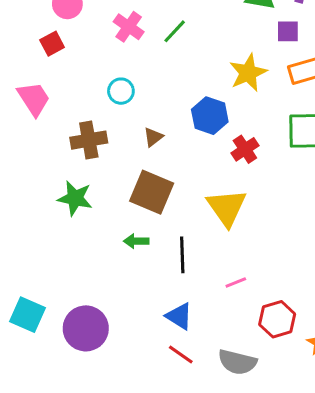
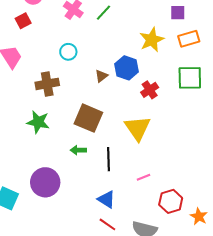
brown triangle: (153, 137) -> (101, 76), moved
purple circle: (86, 328) -> (45, 182), moved

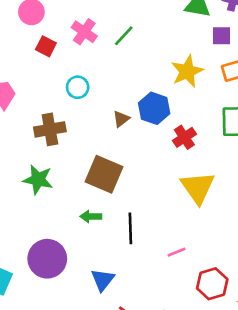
red square: (23, 21) -> (46, 46), moved, turned -35
yellow triangle: (138, 128) -> (198, 187), moved
blue triangle: (106, 199) -> (103, 280), moved, turned 36

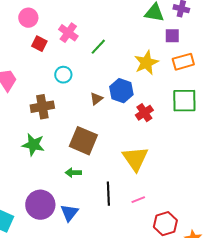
green line: (124, 36) -> (98, 47), moved
yellow triangle: (198, 187) -> (135, 159), moved
black line: (130, 228) -> (108, 194), moved
blue triangle: (103, 280) -> (69, 213), moved

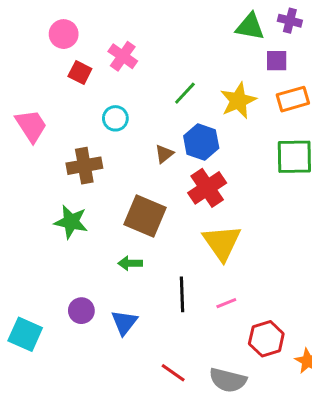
green line: (98, 47) -> (185, 93), moved
red cross: (144, 113) -> (207, 188), moved, size x1.4
purple circle: (40, 205) -> (81, 311), size x0.6

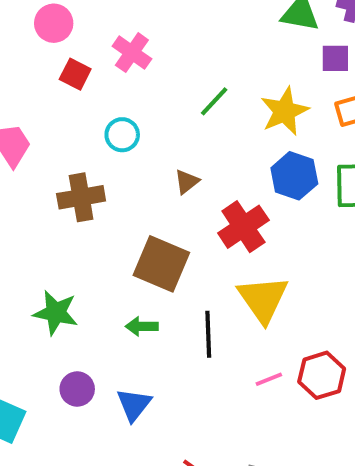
blue hexagon: (201, 142) -> (294, 176), moved
green star: (71, 222) -> (56, 313), moved
black line: (182, 294) -> (208, 334), moved
red hexagon: (266, 339) -> (322, 375), moved

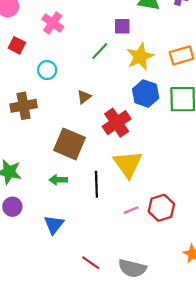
purple square: (335, 58) -> (122, 26), moved
red square: (75, 74) -> (17, 45), moved
purple circle: (77, 389) -> (12, 207), moved

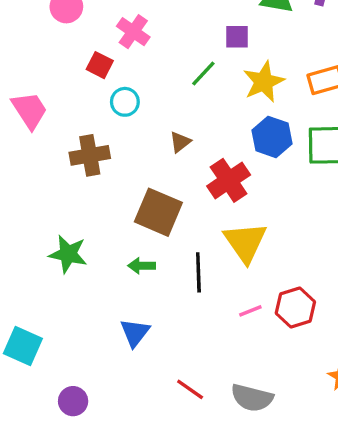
red square: (17, 45) -> (100, 65), moved
purple circle: (12, 207) -> (73, 401), moved

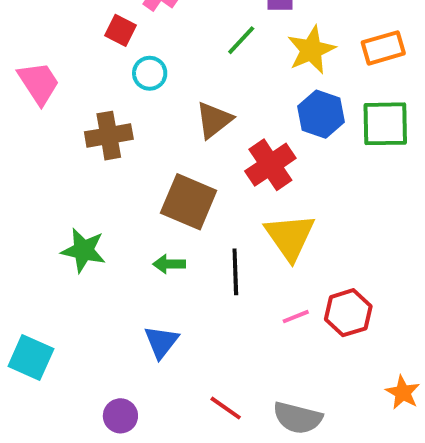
brown triangle: (180, 142) -> (214, 120), size x1.5
purple circle: (73, 401) -> (120, 416), moved

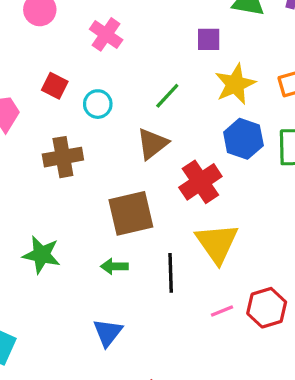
red square: (120, 30) -> (55, 86), moved
green line: (241, 40) -> (167, 96), moved
brown square: (189, 202) -> (131, 213), turned -36

